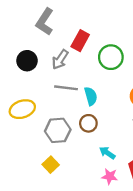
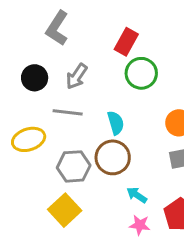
red rectangle: (80, 41) -> (126, 42), moved
gray line: (66, 88) -> (68, 112), moved
brown circle: (88, 123) -> (113, 157), size x1.5
yellow square: (51, 165) -> (65, 210), size x1.5

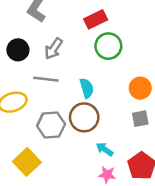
red rectangle: (126, 42) -> (96, 19), turned 35
yellow square: (65, 210) -> (27, 162), moved

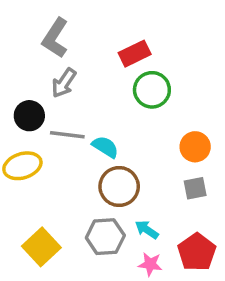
gray arrow: (54, 49) -> (64, 83), moved
black circle: (18, 50) -> (29, 116), moved
cyan semicircle: (87, 88) -> (105, 147), moved, turned -42
gray hexagon: (51, 125) -> (105, 237), moved

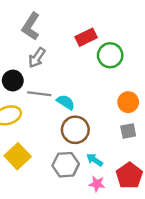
green circle: (152, 90) -> (110, 55), moved
yellow square: (41, 247) -> (18, 156), moved

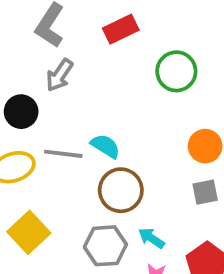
red rectangle: (86, 37) -> (121, 29), moved
gray line: (39, 94) -> (63, 154), moved

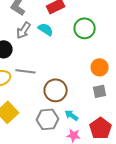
cyan semicircle: (105, 146) -> (46, 29), moved

